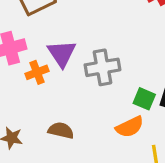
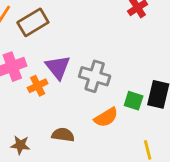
gray cross: (103, 67) -> (95, 76), turned 32
orange semicircle: (130, 127) -> (106, 117), moved

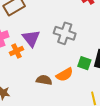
gray cross: (95, 76) -> (65, 33), moved
brown semicircle: (63, 135) -> (44, 80), moved

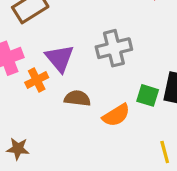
gray cross: (65, 33) -> (114, 48), turned -30
brown semicircle: (44, 80) -> (77, 98), moved

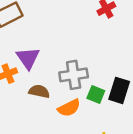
gray cross: (114, 48) -> (74, 75), moved

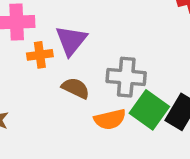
green square: (96, 95) -> (149, 110), size x1.5

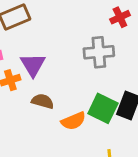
gray cross: (126, 77) -> (99, 52), moved

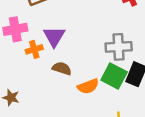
gray cross: (99, 52) -> (119, 47), moved

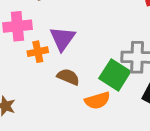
green square: (114, 76) -> (115, 75), moved

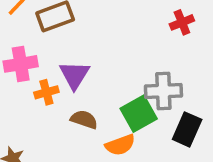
green square: (115, 75) -> (139, 114), turned 32

